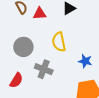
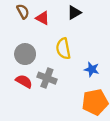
red triangle: (40, 13) -> (43, 18), turned 32
red semicircle: (16, 80) -> (24, 81), moved, turned -91

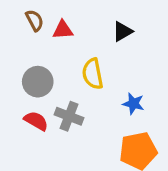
black triangle: (74, 13) -> (122, 31), moved
red triangle: (43, 18) -> (63, 30), turned -32

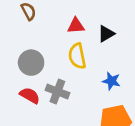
red triangle: (63, 30) -> (76, 26), moved
black triangle: (122, 31) -> (106, 34), moved

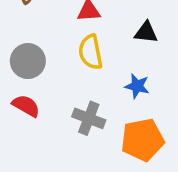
black triangle: (106, 34) -> (146, 32), moved, turned 36
gray cross: (57, 92) -> (89, 118), moved

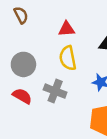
gray cross: (89, 118) -> (55, 91), moved

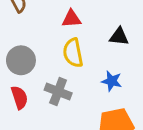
red semicircle: (22, 96) -> (19, 97), turned 42

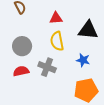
black triangle: (119, 37) -> (88, 30), size x1.5
red semicircle: (19, 97) -> (21, 71), turned -84

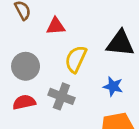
red triangle: (56, 18) -> (56, 26), moved
yellow semicircle: (57, 41) -> (76, 59), turned 36

